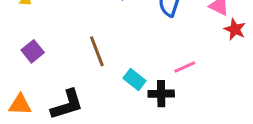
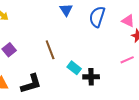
pink line: (185, 67) -> (127, 60), moved

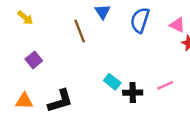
brown line: (50, 50) -> (80, 31), moved
pink line: (127, 60) -> (165, 85), moved

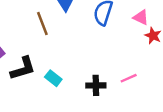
cyan rectangle: (112, 82) -> (53, 78), moved
black L-shape: (60, 101) -> (23, 68), moved

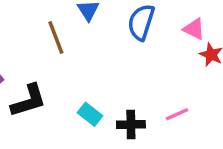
cyan rectangle: (53, 78) -> (90, 114), moved

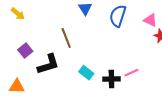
brown line: (56, 37) -> (66, 38), moved
pink line: (177, 114) -> (131, 73), moved

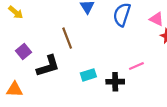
cyan rectangle: (86, 73) -> (88, 75), turned -56
pink line: (131, 73) -> (136, 66), moved

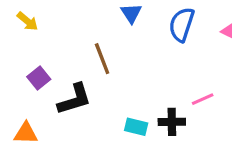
cyan rectangle: (88, 75) -> (136, 127), moved, turned 32

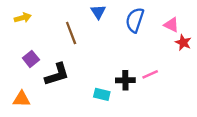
yellow arrow: (27, 21) -> (23, 18), turned -56
brown line: (102, 59) -> (71, 33), moved
black cross: (172, 122) -> (125, 80), moved

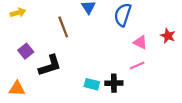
pink triangle: (171, 25) -> (140, 42), moved
black cross: (125, 80) -> (114, 83), moved

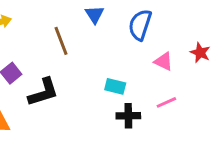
pink line: (137, 65) -> (166, 102), moved
cyan rectangle: (92, 84) -> (115, 86), moved

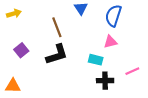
pink triangle: (164, 61) -> (110, 42), moved, turned -40
black L-shape: (43, 92) -> (57, 54), moved

